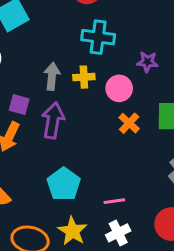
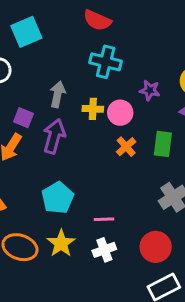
yellow cross: (84, 77) -> (93, 109), moved

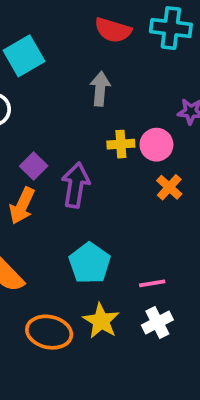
cyan cross: (106, 62) -> (171, 28), moved
gray arrow: (58, 94) -> (100, 89), moved
purple square: (24, 118) -> (34, 166), turned 30

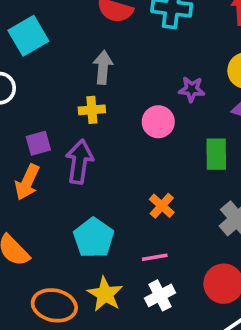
yellow cross: (121, 144) -> (92, 110), moved
purple square: (34, 166) -> (38, 143), turned 30
orange cross: (169, 187) -> (162, 206), moved

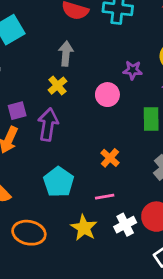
yellow cross: (92, 110) -> (57, 86), turned -36
yellow star: (105, 294) -> (84, 228), moved
white cross: (160, 295) -> (125, 225), moved

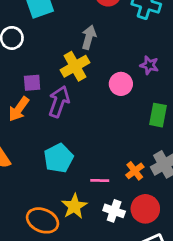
yellow cross: (57, 86) -> (75, 66), size x1.5
orange cross: (110, 158) -> (135, 171), moved
white cross: (125, 225) -> (114, 211), turned 36
orange ellipse: (29, 233) -> (43, 220), moved

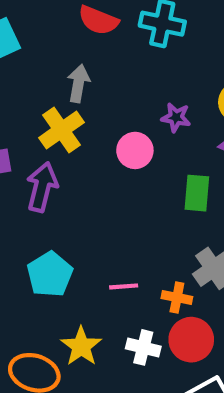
orange cross: (135, 171) -> (177, 297), moved, turned -36
pink line: (100, 180) -> (124, 286), moved

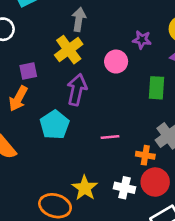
purple arrow: (42, 187) -> (77, 90), moved
cyan pentagon: (50, 274) -> (55, 125), moved
pink line: (124, 286) -> (110, 137), moved

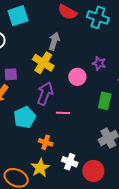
yellow cross: (69, 50) -> (43, 63), turned -30
pink line: (110, 137) -> (63, 113), moved
orange cross: (145, 155) -> (46, 142), moved
white cross: (124, 188) -> (70, 162), moved

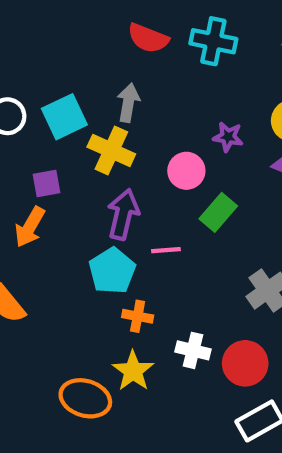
cyan square: (18, 16) -> (64, 117), moved
green rectangle: (105, 101) -> (218, 212), moved, turned 36
cyan pentagon: (25, 117) -> (112, 271), moved

